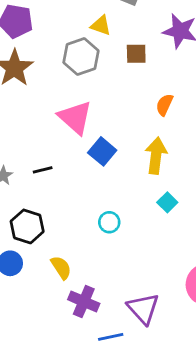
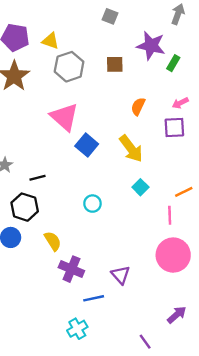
yellow triangle: (101, 25) -> (50, 41), moved
yellow arrow: (156, 156) -> (131, 149), turned 136
black line: (43, 170) -> (38, 178), moved
purple triangle: (143, 309) -> (121, 275), size x0.7

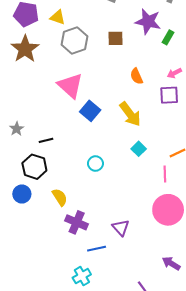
orange semicircle: (138, 106) -> (136, 76), turned -49
purple arrow: (177, 315) -> (171, 263), turned -108

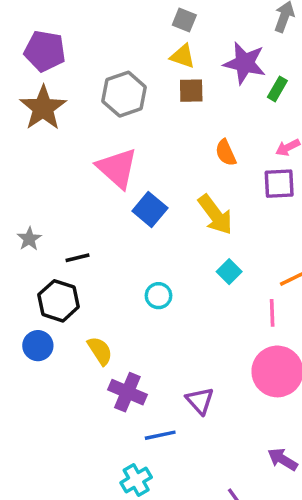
yellow triangle: (58, 17) -> (183, 56), moved

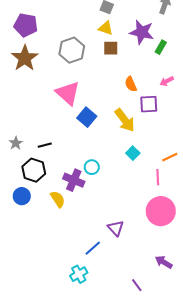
purple square: (279, 184) -> (149, 104), moved
gray star: (29, 239) -> (16, 143), moved
purple cross: (127, 392) -> (74, 180), moved
blue line: (160, 435) -> (93, 248), turned -30

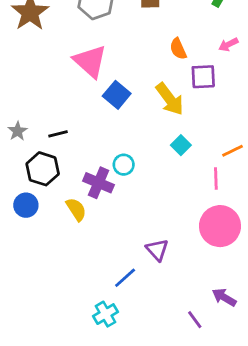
purple line: (137, 285) -> (195, 320), moved

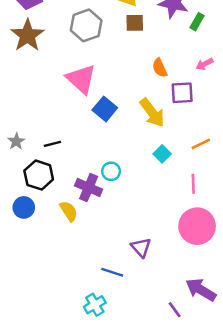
orange line: (233, 151) -> (201, 144), moved
blue line: (125, 278) -> (112, 272), turned 60
purple arrow: (224, 297) -> (201, 290), size x1.4

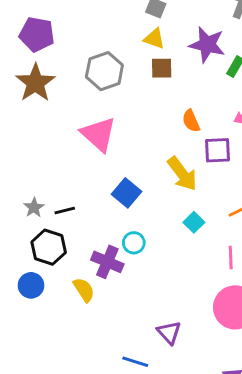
blue square: (105, 109) -> (126, 193), moved
gray star: (16, 141) -> (34, 208), moved

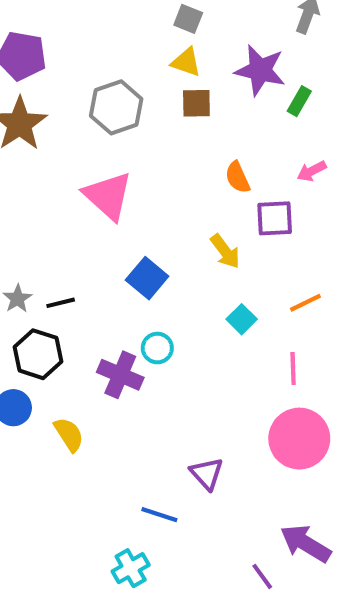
yellow arrow: (182, 174) -> (225, 251), size x0.7
yellow semicircle: (84, 290) -> (69, 434), moved

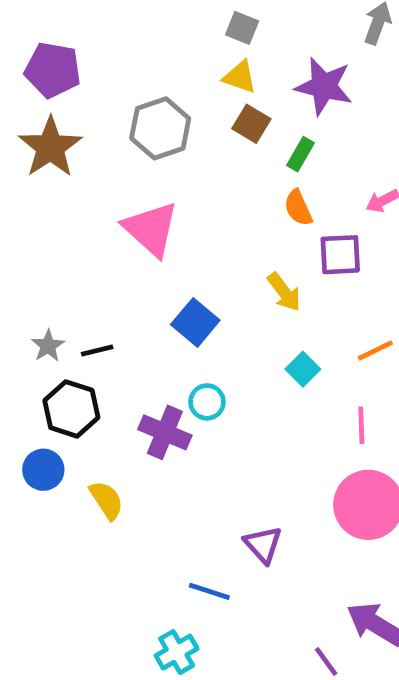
green rectangle: (299, 101) -> (301, 154), moved
brown square: (196, 103) -> (251, 124), turned 32

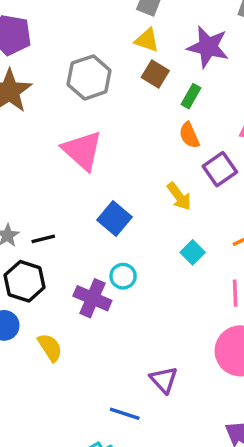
purple square: (340, 255) -> (220, 169), turned -32

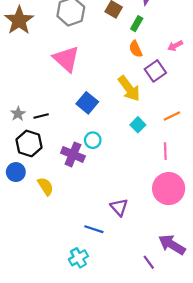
yellow arrow: (179, 196) -> (129, 89), size x1.4

